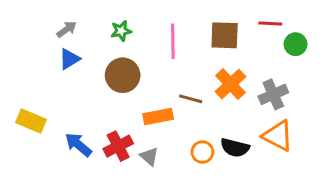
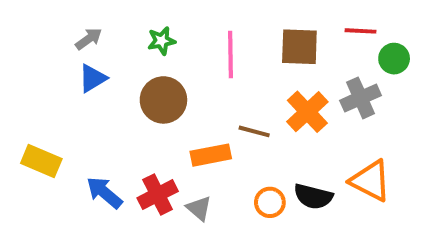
gray cross: (273, 94) -> (361, 98), moved

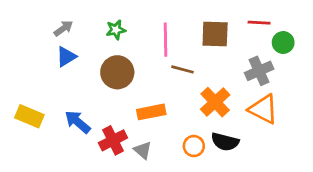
orange cross: (307, 112) -> (215, 102), moved
brown line: (254, 131) -> (182, 69), moved
orange triangle: (370, 181) -> (263, 109), moved
blue arrow: (104, 193) -> (78, 122), moved

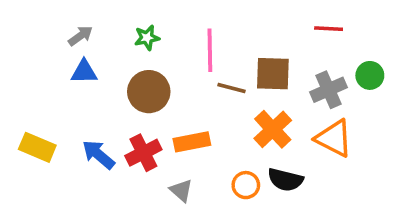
brown square: (215, 34) -> (273, 74), moved
green circle: (283, 43) -> (370, 75), moved
blue triangle: (66, 57) -> (84, 72), turned 30
red cross: (113, 140) -> (143, 153), moved

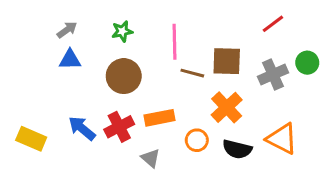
red line: (329, 29) -> (273, 24), turned -40
orange triangle: (334, 138) -> (282, 139), moved
yellow rectangle: (37, 147) -> (31, 139), moved
orange circle: (246, 185) -> (197, 140), moved

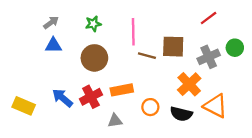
orange cross: (227, 107) -> (189, 84), moved
gray triangle: (151, 158) -> (115, 121), turned -49

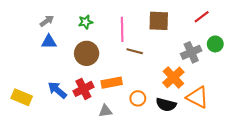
red line: (209, 18) -> (202, 17), moved
brown square: (173, 47) -> (159, 21), moved

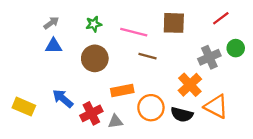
pink line: (122, 29) -> (134, 32), turned -75
red cross: (83, 89) -> (91, 113), moved
orange circle: (138, 98) -> (151, 108), size x1.5

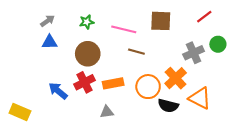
yellow rectangle: (24, 107) -> (20, 112), moved
orange circle: (151, 108) -> (148, 87), moved
red cross: (91, 113) -> (85, 82), moved

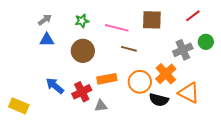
red cross: (85, 82) -> (82, 92), moved

